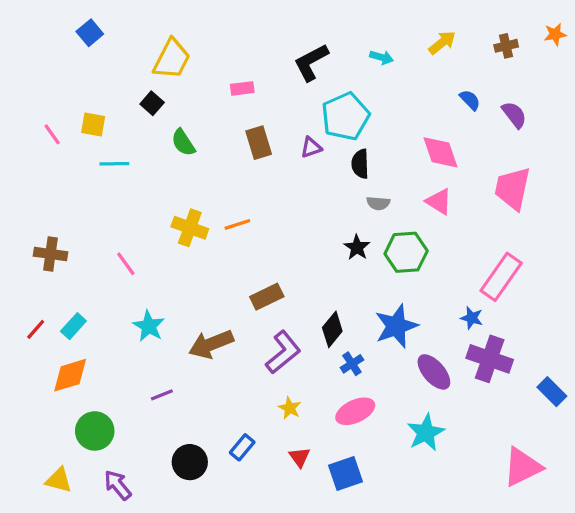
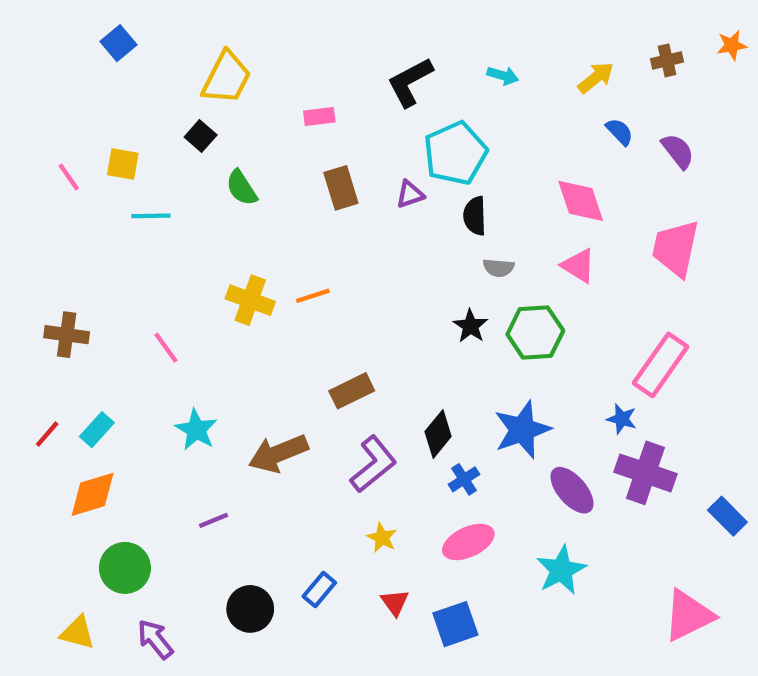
yellow arrow: (442, 43) -> (596, 78), moved

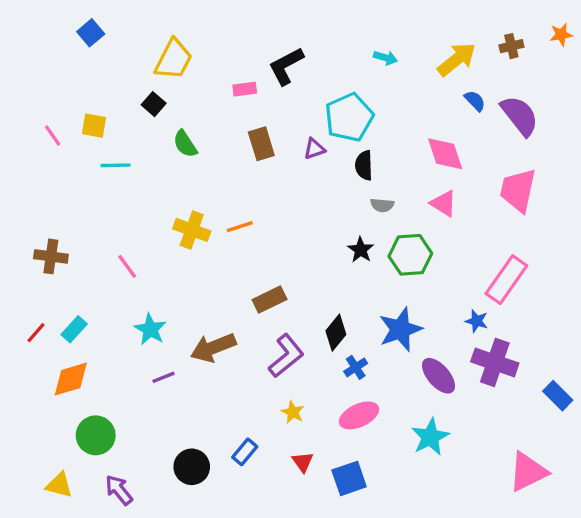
yellow arrow: (596, 78) -> (457, 59), size x1.4
black L-shape: (410, 82) -> (286, 66), moved
purple semicircle: (678, 151) -> (520, 116), size x1.5
purple line: (213, 520) -> (164, 377), moved

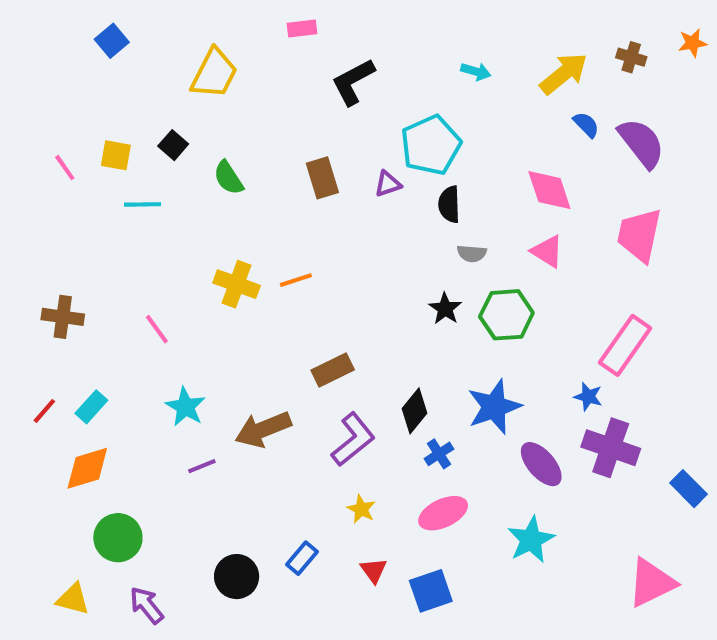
brown cross: (511, 46) -> (631, 57), turned 30
pink rectangle: (245, 89) -> (302, 29), moved
black square: (154, 104) -> (173, 145), moved

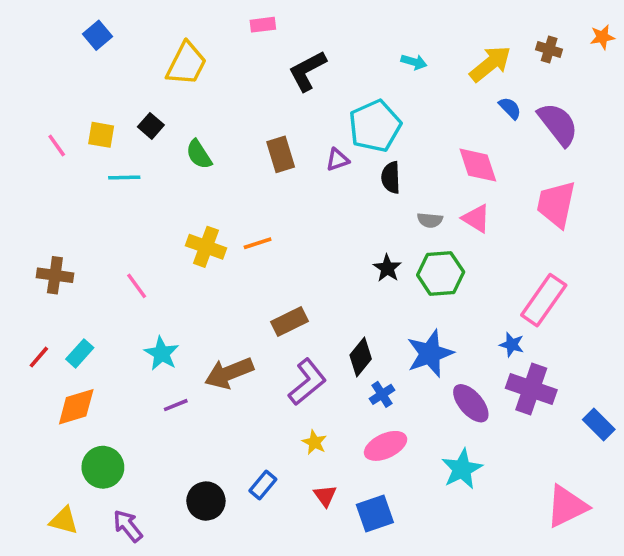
gray semicircle: (472, 253) -> (430, 220), moved

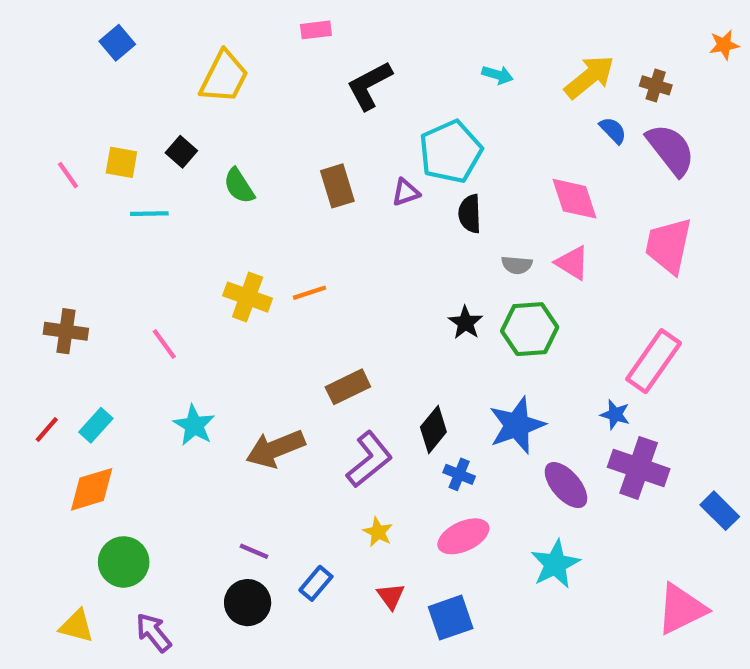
brown cross: (549, 50) -> (656, 85), moved
blue cross: (382, 394) -> (459, 474), turned -35
purple line: (176, 405) -> (254, 551), moved, turned 45

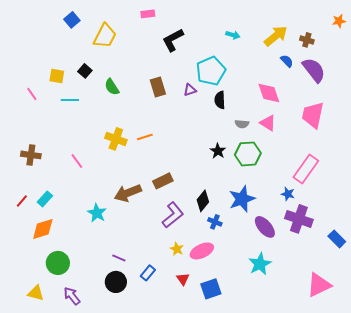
blue square: (117, 43) -> (72, 20), moved
pink line: (68, 175) -> (32, 94), moved
cyan star: (194, 425) -> (97, 213), moved
brown arrow: (275, 449) -> (128, 193), moved
pink ellipse: (463, 536) -> (202, 251), moved

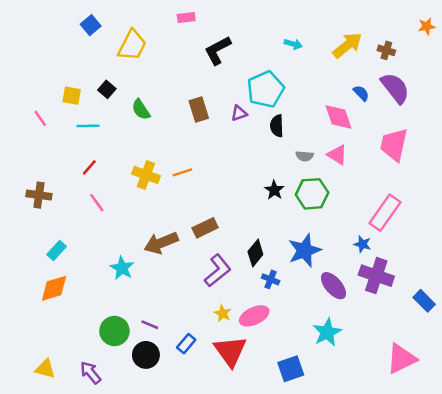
blue semicircle: (287, 61) -> (361, 93), moved
red line: (22, 201) -> (89, 167), moved
green circle: (58, 263) -> (114, 331), moved
red triangle: (183, 279) -> (230, 351), size x2.0
blue square: (211, 289) -> (291, 369), moved

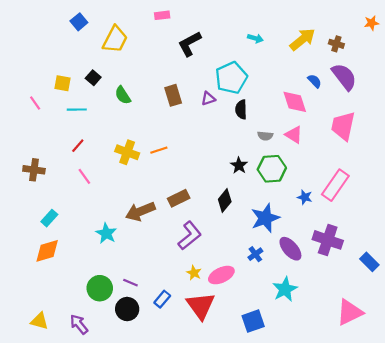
blue star: (362, 244) -> (305, 197), moved
black diamond: (255, 253) -> (225, 201), moved
blue cross: (271, 279) -> (255, 254), moved, turned 32

